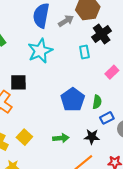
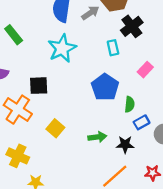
blue pentagon: (73, 100) -> (105, 87), moved
yellow square: (24, 137) -> (55, 128), moved
green arrow: (61, 138) -> (97, 137), moved

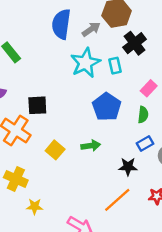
cyan star: (62, 48) -> (85, 63), moved
green semicircle: (130, 104) -> (143, 115), moved
green arrow: (97, 137) -> (91, 146), moved

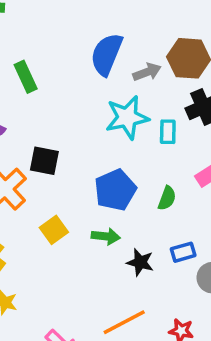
blue pentagon: (107, 107) -> (115, 190), moved
green semicircle: (143, 115) -> (167, 198), moved
black star: (128, 167) -> (140, 262), moved

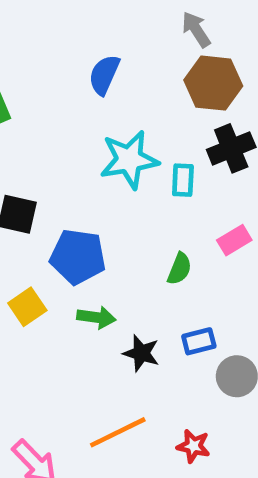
blue semicircle: (107, 54) -> (104, 75), size x0.7
gray arrow: (147, 72) -> (196, 30), moved, turned -104
blue pentagon: (115, 190) -> (78, 257), moved, turned 30

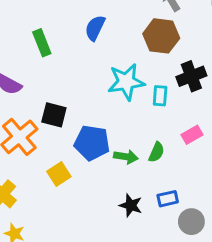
blue semicircle: (104, 75) -> (95, 28), moved
brown hexagon: (213, 83) -> (161, 36), moved
green arrow: (96, 317) -> (126, 157), moved

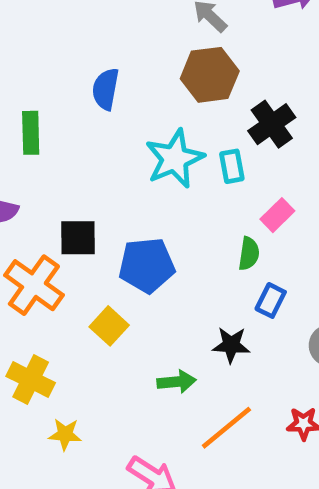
green rectangle: (42, 43) -> (31, 133), turned 35
pink rectangle: (192, 135) -> (277, 215), moved
green arrow: (126, 157) -> (177, 382), moved
blue rectangle: (168, 199) -> (271, 300), moved, turned -36

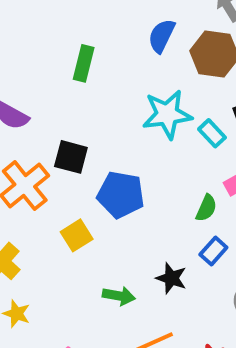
blue semicircle: (106, 89) -> (162, 36), moved
green rectangle: (31, 133) -> (84, 63), moved
cyan rectangle: (232, 166) -> (212, 133), turned -48

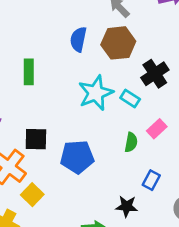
green semicircle: (206, 208) -> (131, 142), moved
yellow square: (77, 235) -> (32, 195), moved

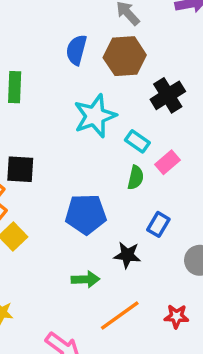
cyan rectangle: (130, 99) -> (137, 141), moved
blue pentagon: (77, 157) -> (86, 214), moved

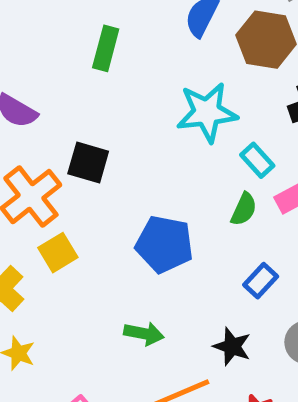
black star: (127, 255) -> (232, 346), moved

